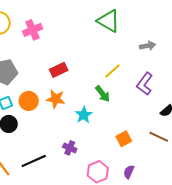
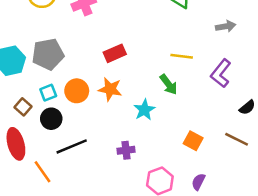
yellow line: (113, 71) -> (182, 56), turned 48
orange square: (124, 139) -> (193, 141), turned -35
purple cross: (70, 148) -> (126, 150), turned -32
black line: (34, 161) -> (72, 146), moved

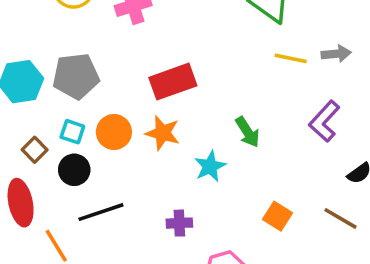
red rectangle: (115, 53) -> (173, 82), size x1.4
yellow line: (182, 56) -> (291, 58), moved
cyan square: (48, 93) -> (72, 132), turned 35

